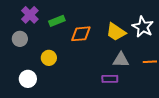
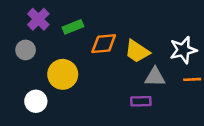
white star: (143, 27) -> (183, 50), moved, turned 30
yellow trapezoid: (116, 32) -> (137, 51), moved
yellow circle: (49, 58) -> (63, 74), size x1.5

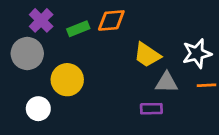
orange diamond: (104, 44) -> (111, 20), moved
gray circle: (26, 50) -> (27, 54), size x1.5

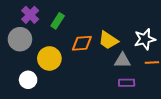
orange diamond: (111, 20) -> (82, 43), moved
green rectangle: (78, 29) -> (58, 21), turned -35
purple rectangle: (151, 109) -> (127, 83), moved

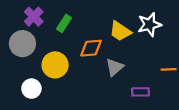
white star: (145, 39) -> (149, 24), moved
yellow trapezoid: (108, 40) -> (120, 31), moved
gray triangle: (122, 61) -> (115, 67), moved, turned -42

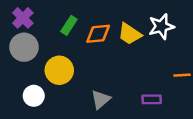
purple cross: (34, 17) -> (23, 18), moved
orange diamond: (91, 48) -> (98, 34), moved
gray triangle: (115, 67) -> (101, 99), moved

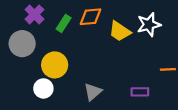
purple cross: (23, 18) -> (34, 14), moved
orange diamond: (98, 34) -> (91, 17), moved
white circle: (34, 96) -> (43, 88), moved

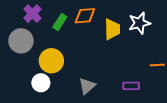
yellow trapezoid: (120, 31) -> (112, 29), turned -125

